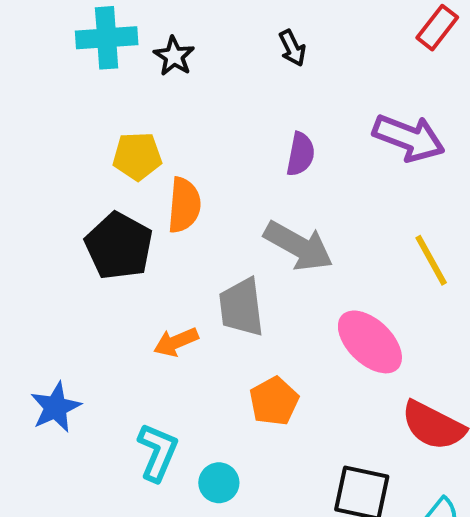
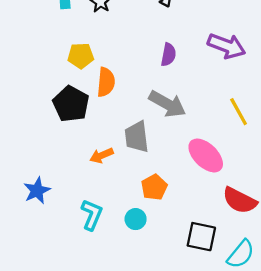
cyan circle: (219, 483) -> (136, 219), moved

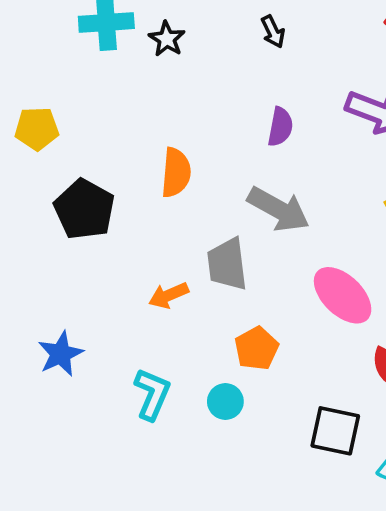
yellow pentagon: (81, 56) -> (37, 129), moved
black pentagon: (71, 104) -> (84, 209), moved

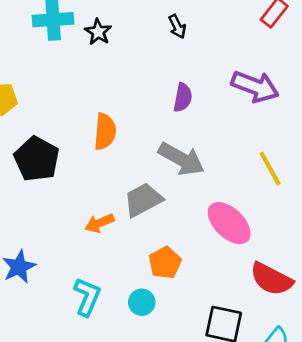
gray trapezoid: (227, 264) -> (143, 200), turned 69

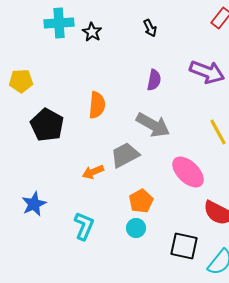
cyan circle: (142, 302) -> (136, 228), moved

